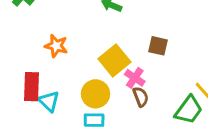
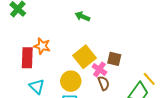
brown square: (158, 46) -> (114, 59), moved
red rectangle: (31, 87) -> (27, 58), moved

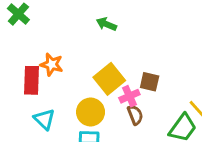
pink cross: (99, 69) -> (129, 96), turned 32

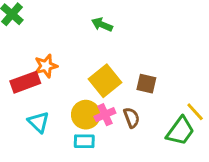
orange star: (52, 64) -> (46, 66), turned -30
red rectangle: (31, 80) -> (25, 82), turned 68
pink cross: (129, 96) -> (105, 115), moved

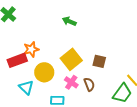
yellow circle: (86, 115) -> (44, 72), moved
pink cross: (105, 115) -> (71, 82), turned -32

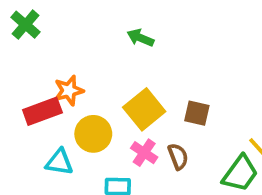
cyan triangle: (26, 87) -> (59, 162), turned -35

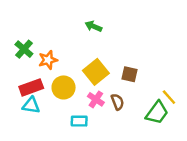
green cross: (25, 25) -> (24, 49), moved
red rectangle: (42, 111) -> (31, 87), moved
cyan triangle: (59, 162) -> (31, 105), moved

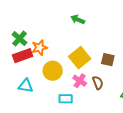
red rectangle: (31, 87) -> (23, 56), moved

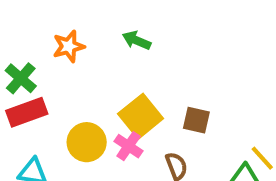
orange star: (40, 48) -> (69, 46), moved
pink cross: (80, 81) -> (129, 146), moved

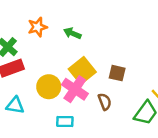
green arrow: (137, 40) -> (72, 33), moved
pink cross: (129, 146) -> (75, 89), size x1.5

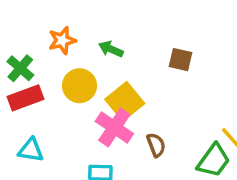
brown square: (117, 73) -> (180, 60), moved
yellow circle: (49, 87) -> (80, 86), moved

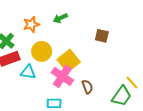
green arrow: (111, 49) -> (60, 18), moved, turned -48
cyan triangle: (31, 150) -> (28, 72), moved

